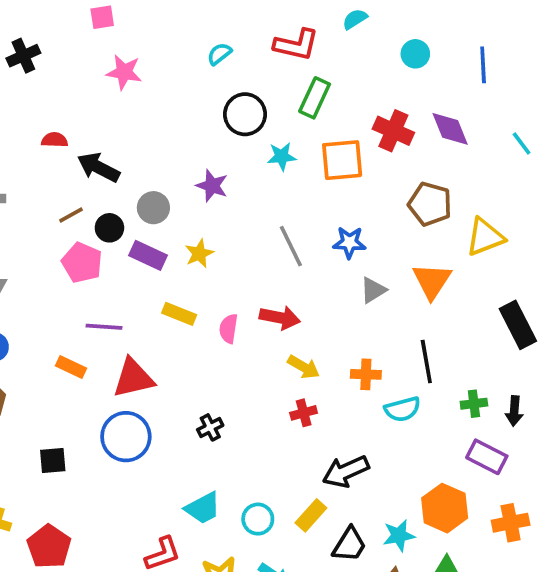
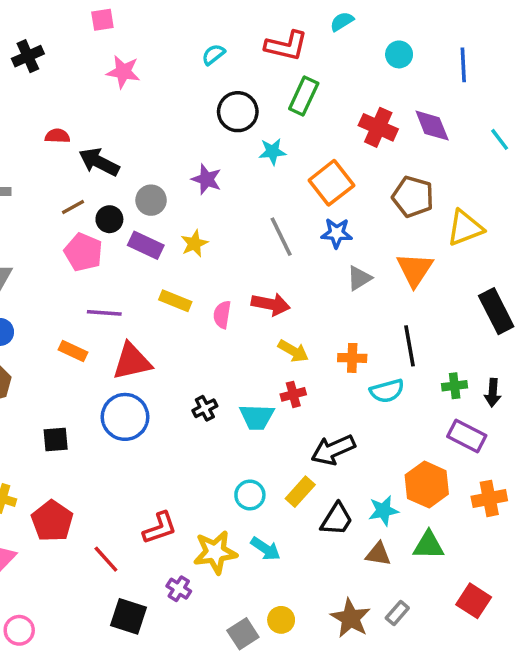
orange square: (342, 160) -> (331, 183), moved, turned -33
cyan trapezoid: (203, 508) -> (257, 417), moved, turned 30

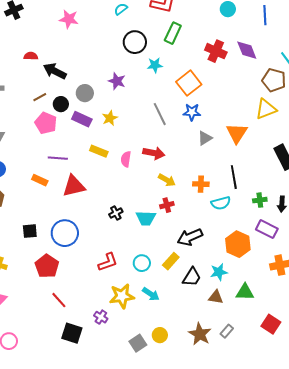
brown pentagon: (413, 197) -> (274, 80), moved
blue circle: (125, 417) -> (65, 233), moved
orange hexagon: (427, 485) -> (238, 244), moved
red pentagon: (52, 521) -> (47, 266), moved
red L-shape: (160, 528) -> (108, 262), moved

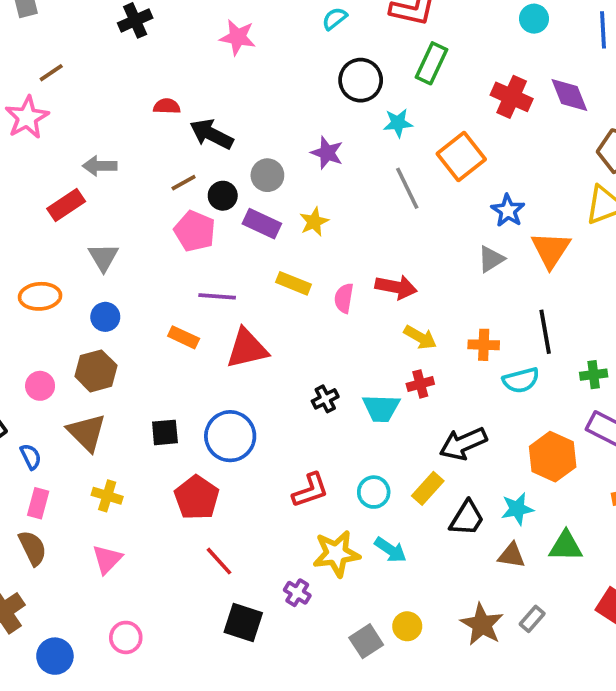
blue star: (192, 112) -> (508, 211), moved, turned 30
gray line: (160, 114) -> (407, 188), moved

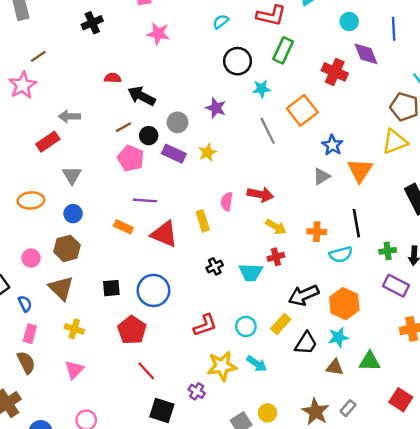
purple diamond: (569, 95) -> (366, 54), moved
yellow rectangle: (294, 283) -> (203, 221), moved, turned 50
red triangle: (247, 349) -> (164, 234), turned 36
orange hexagon: (553, 457) -> (344, 304), moved

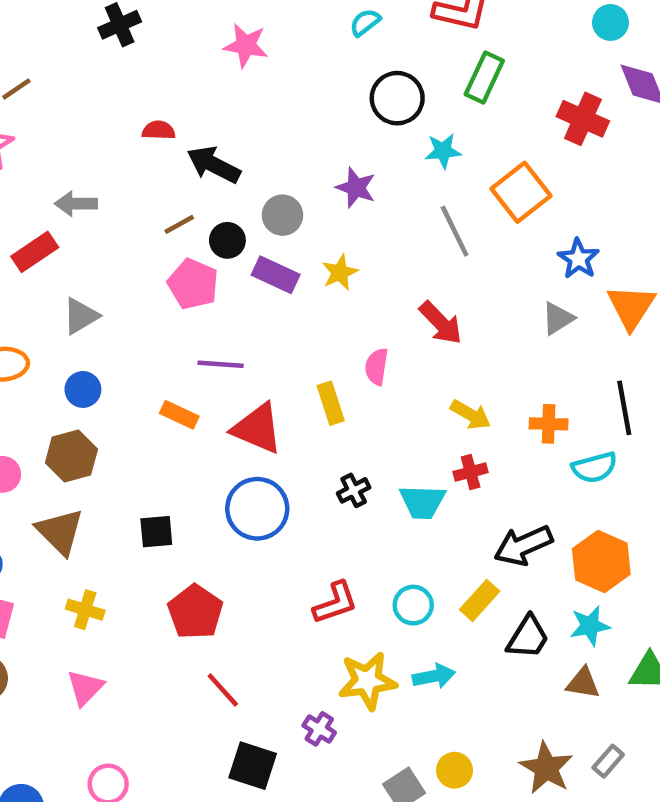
gray triangle: (72, 175) -> (81, 316), turned 30
red arrow: (260, 194) -> (441, 323), moved, turned 35
blue circle: (153, 290) -> (257, 509), moved
cyan arrow: (257, 364) -> (434, 676), turned -45

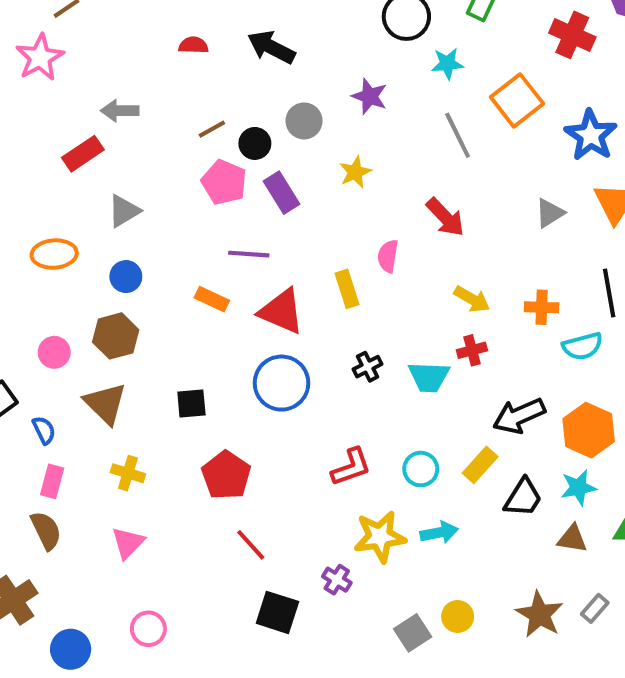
black arrow: (214, 165) -> (271, 47), moved
blue star: (578, 259) -> (591, 135), moved, size x1.4
purple rectangle: (276, 275) -> (281, 193), moved, turned 33

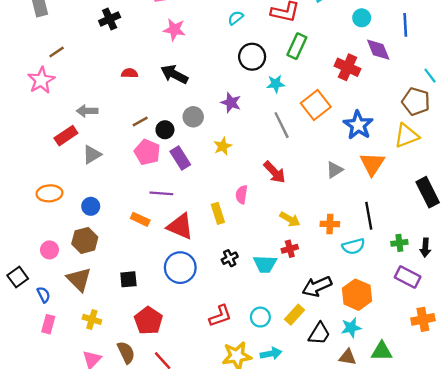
gray triangle: (124, 211) -> (92, 154), moved
brown semicircle: (46, 530) -> (126, 352), moved

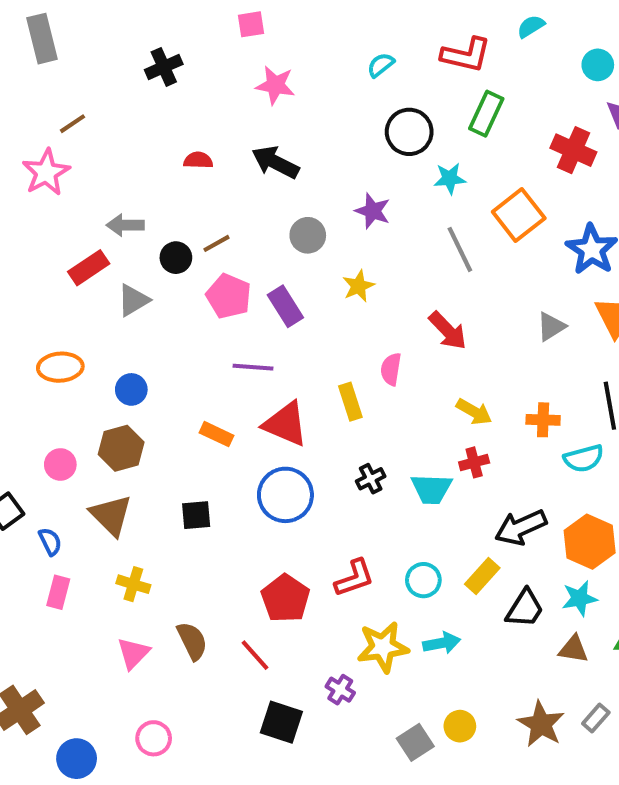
black circle: (165, 130) -> (176, 258), moved
orange rectangle: (140, 219) -> (216, 434), moved
red pentagon: (148, 321) -> (285, 598), moved

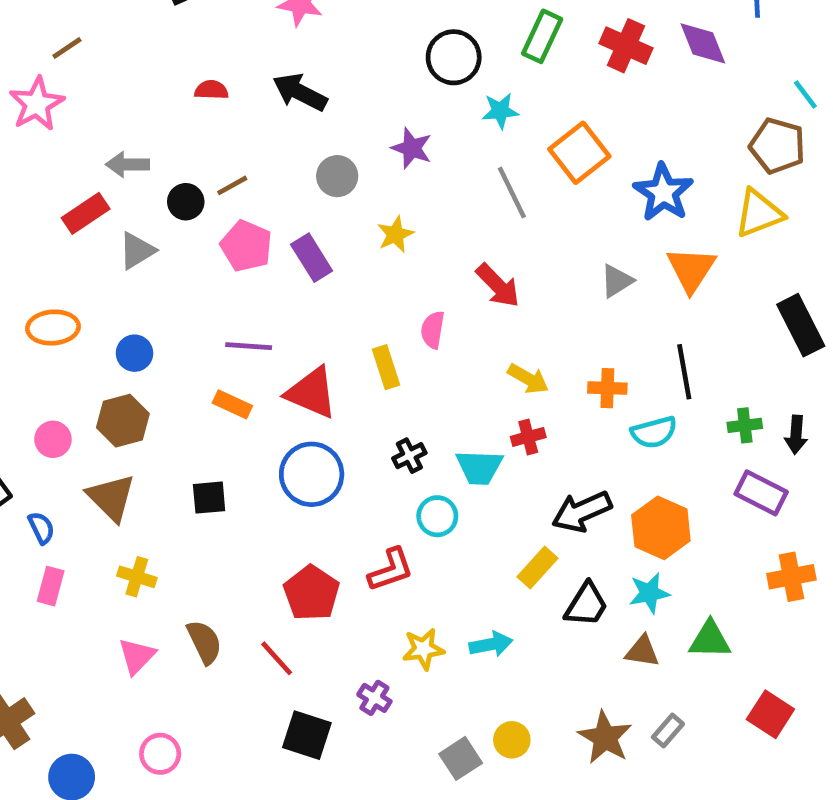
red cross: (573, 150) -> (626, 46), moved
purple line: (253, 367) -> (249, 346), moved
cyan circle: (423, 580) -> (437, 516), moved
yellow star: (383, 647) -> (423, 649), size x0.7

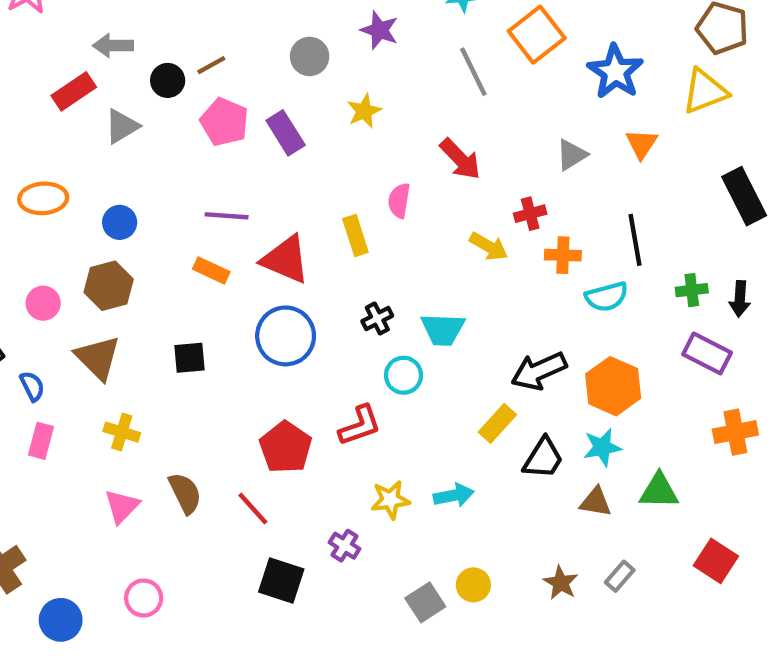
orange triangle: (691, 269) -> (642, 144), size x0.7
red cross: (528, 437) -> (530, 214), moved
brown star: (605, 737) -> (561, 583), size x0.7

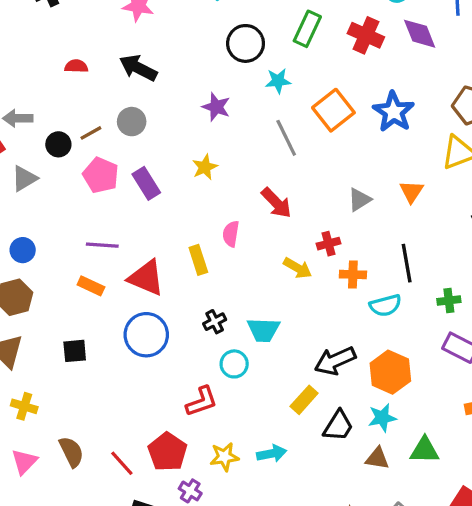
gray circle: (310, 56) -> (132, 122), moved
blue star: (615, 72) -> (394, 112), moved
red pentagon: (286, 447) -> (167, 452), moved

